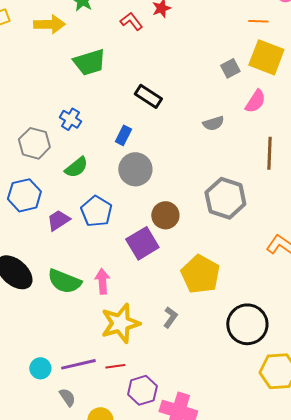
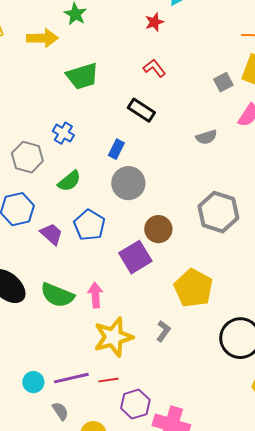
red L-shape: (131, 21) -> (154, 68), moved
purple trapezoid: (58, 220) -> (51, 234), turned 75

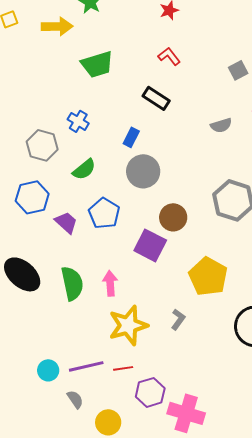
purple square: (135, 257) -> (150, 245), turned -32
green semicircle: (57, 295) -> (72, 283), turned -124

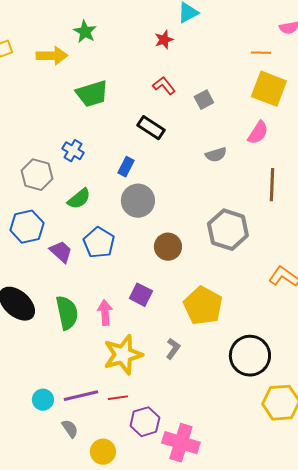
gray square: (238, 70) -> (204, 100), moved
purple square: (150, 245) -> (141, 295), moved, size x0.7

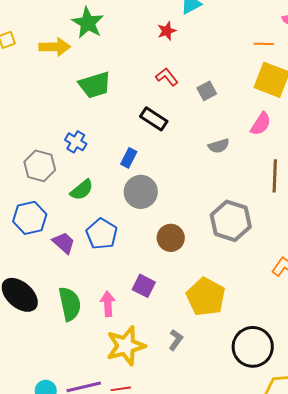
green star: (85, 32) -> (88, 23), size x1.4

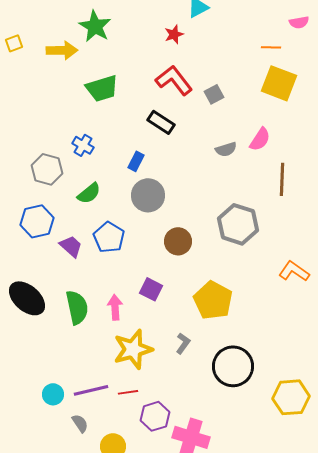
red L-shape: (167, 77) -> (174, 80), size x1.6
pink semicircle: (261, 124) -> (260, 139), moved
black circle: (253, 347) -> (233, 366), moved

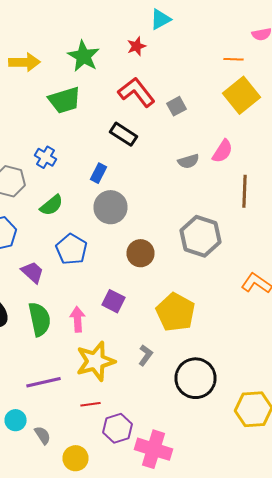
green star: (95, 26) -> (84, 56), moved
yellow square: (279, 83) -> (242, 95), turned 30
purple trapezoid: (71, 246) -> (32, 272), moved
purple line: (91, 390) -> (44, 382), moved
cyan circle: (53, 394) -> (16, 420), moved

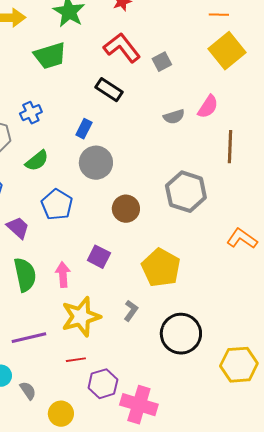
blue cross: (46, 157) -> (31, 113), turned 35

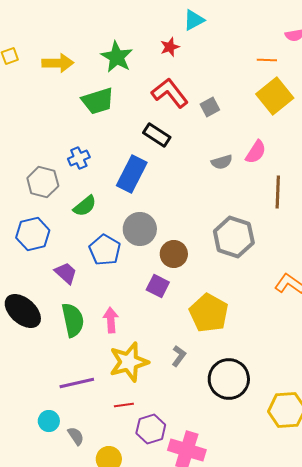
blue rectangle: (84, 129) -> (132, 174), size x1.8
gray circle: (96, 163) -> (140, 229), moved
purple square: (99, 257) -> (158, 286), moved

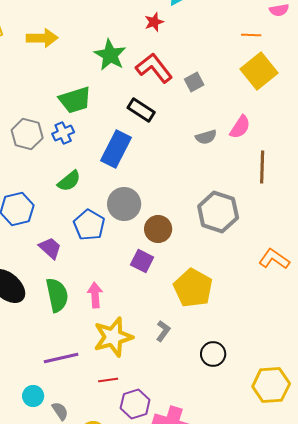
green star: (117, 57) -> (110, 55), moved
green trapezoid: (98, 101) -> (75, 100), moved
gray hexagon: (43, 182) -> (27, 134), moved
black circle: (229, 379) -> (213, 354), size x0.6

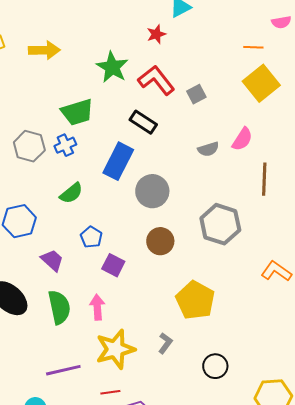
gray circle: (124, 204) -> (152, 191), moved
blue pentagon: (89, 225) -> (91, 237), size x0.7
purple square: (142, 261) -> (113, 265), moved

